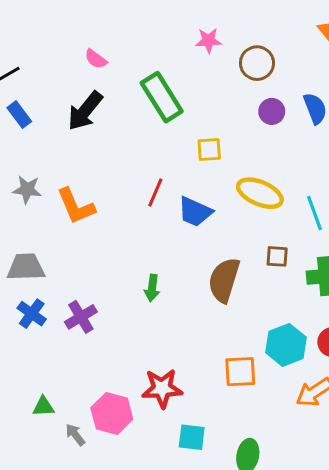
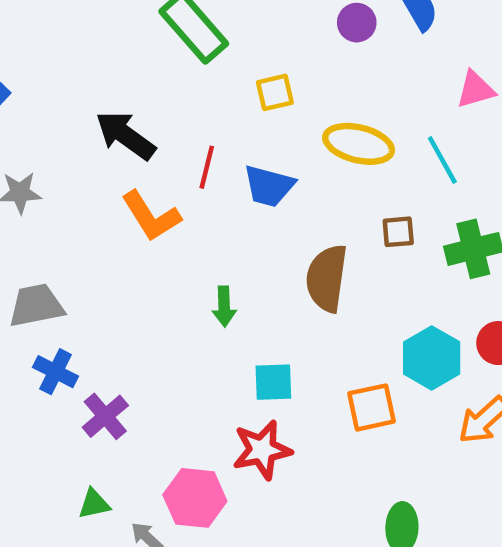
black arrow: (85, 111) -> (125, 135), moved, turned 96
orange L-shape: (76, 206) -> (151, 216), moved
purple cross: (81, 317) -> (105, 416), moved
cyan square: (192, 437) -> (273, 382), moved

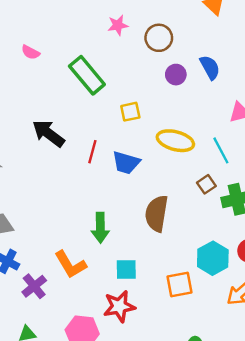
orange L-shape: (151, 216) -> (70, 265), moved
brown square: (398, 232) -> (206, 184), moved, turned -30
green arrow: (224, 306) -> (100, 228), size x1.4

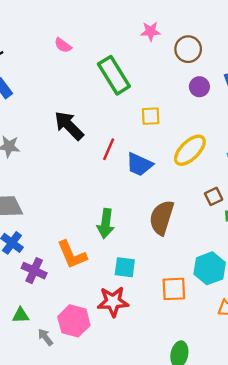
yellow ellipse: (175, 141) -> (190, 150), turned -68
purple cross: (34, 286) -> (34, 271), turned -35

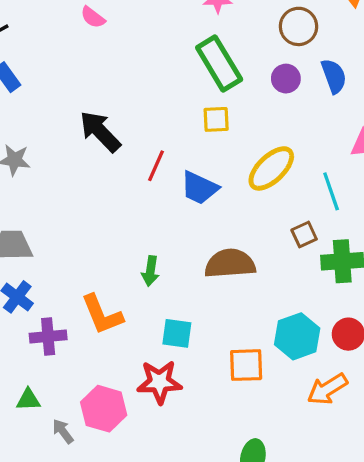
brown circle: (188, 49) -> (299, 26), moved
green rectangle: (114, 75) -> (219, 63), moved
brown semicircle: (162, 218) -> (230, 264), turned 68
green arrow: (106, 223) -> (150, 271), size x0.7
purple cross: (34, 271) -> (48, 337), turned -30

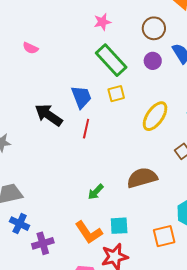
blue trapezoid: (199, 188) -> (81, 97), moved, turned -125
green arrow: (150, 271) -> (96, 192), turned 48
orange L-shape: (102, 315) -> (89, 232), moved

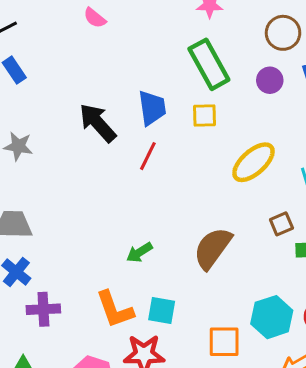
brown semicircle: (142, 178) -> (213, 248), turned -52

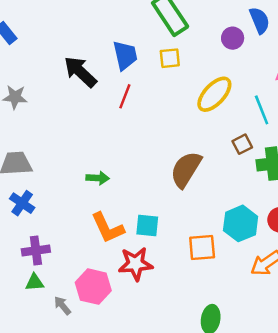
purple circle: (270, 80) -> (233, 38), moved
green arrow: (139, 252) -> (98, 178), moved, turned -140
purple cross: (43, 309) -> (36, 250), moved

